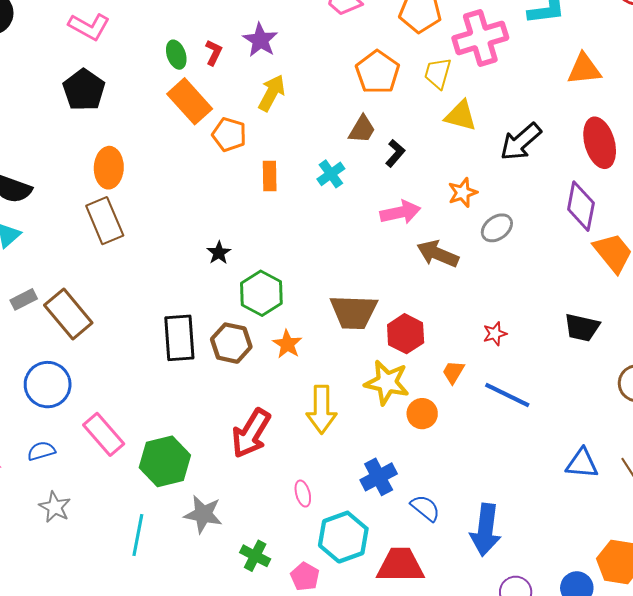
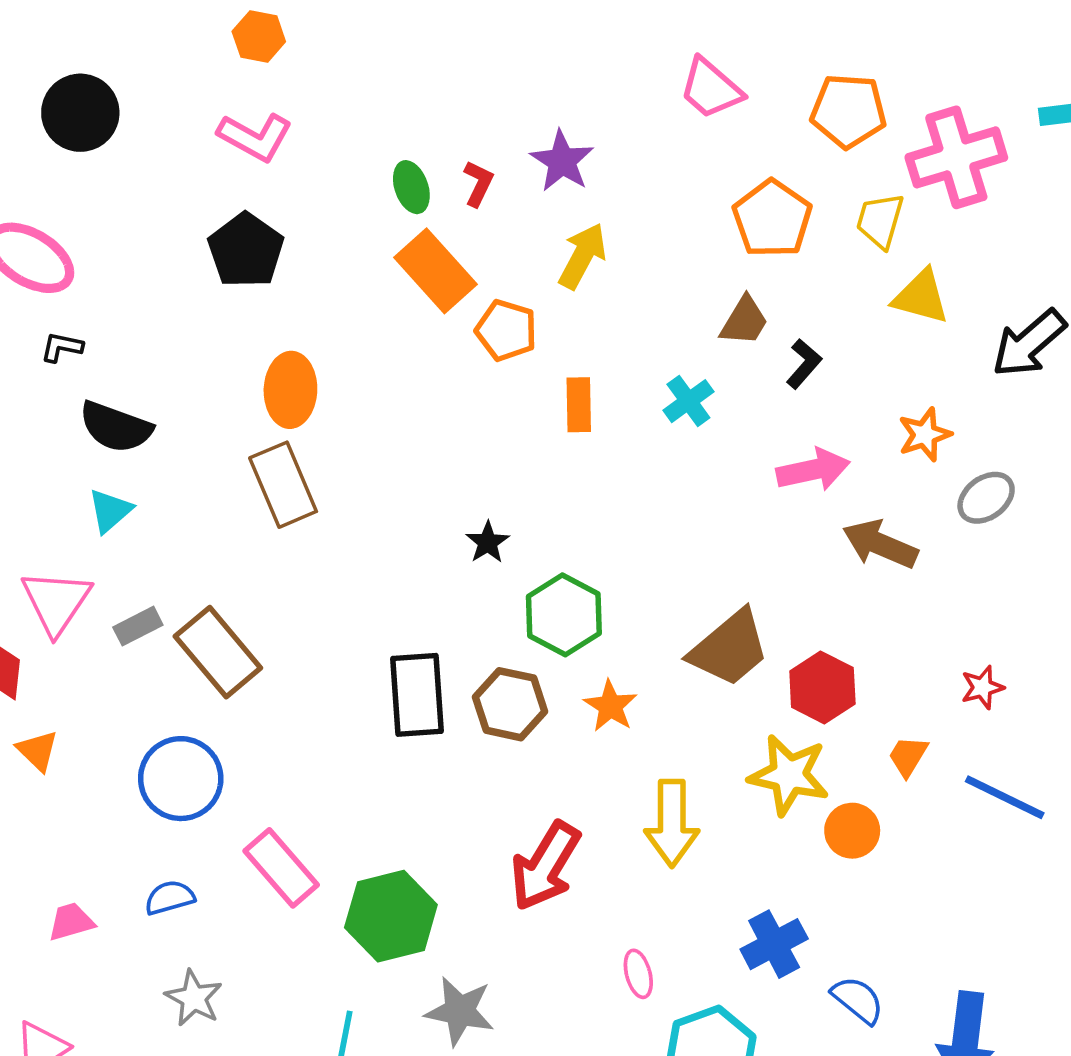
brown trapezoid: (354, 312) -> (729, 648), turned -42

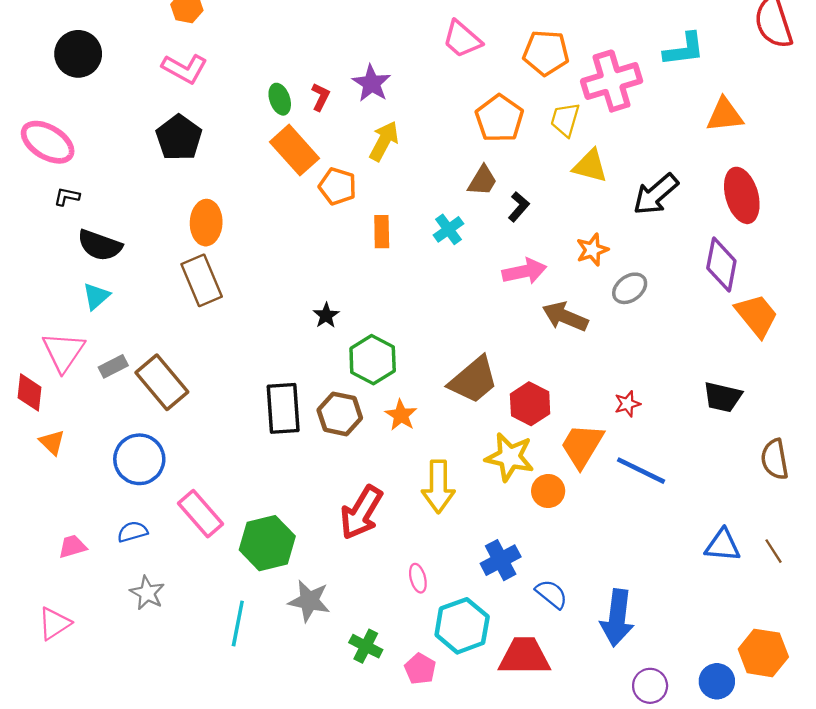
orange trapezoid: (908, 756) -> (582, 446), size x1.8

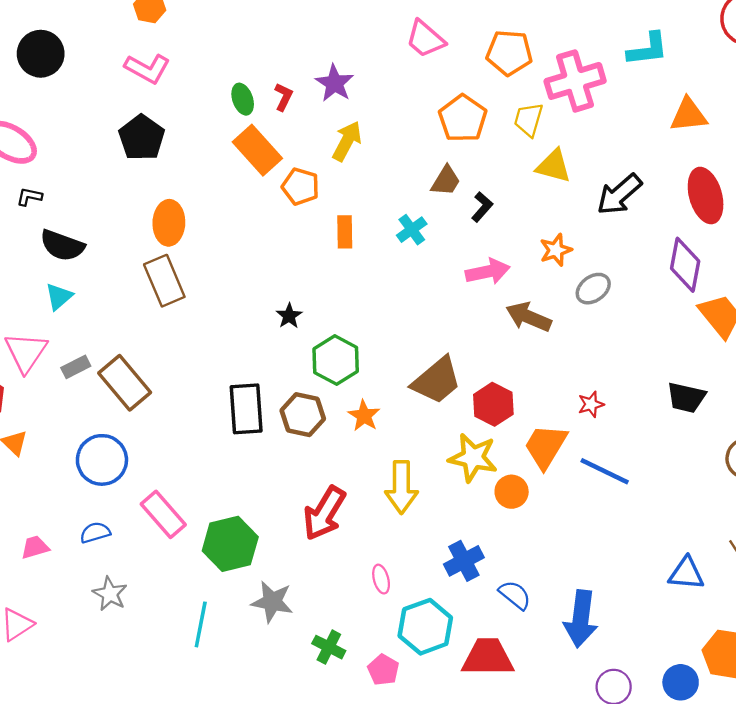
blue triangle: (723, 545) -> (686, 573), moved

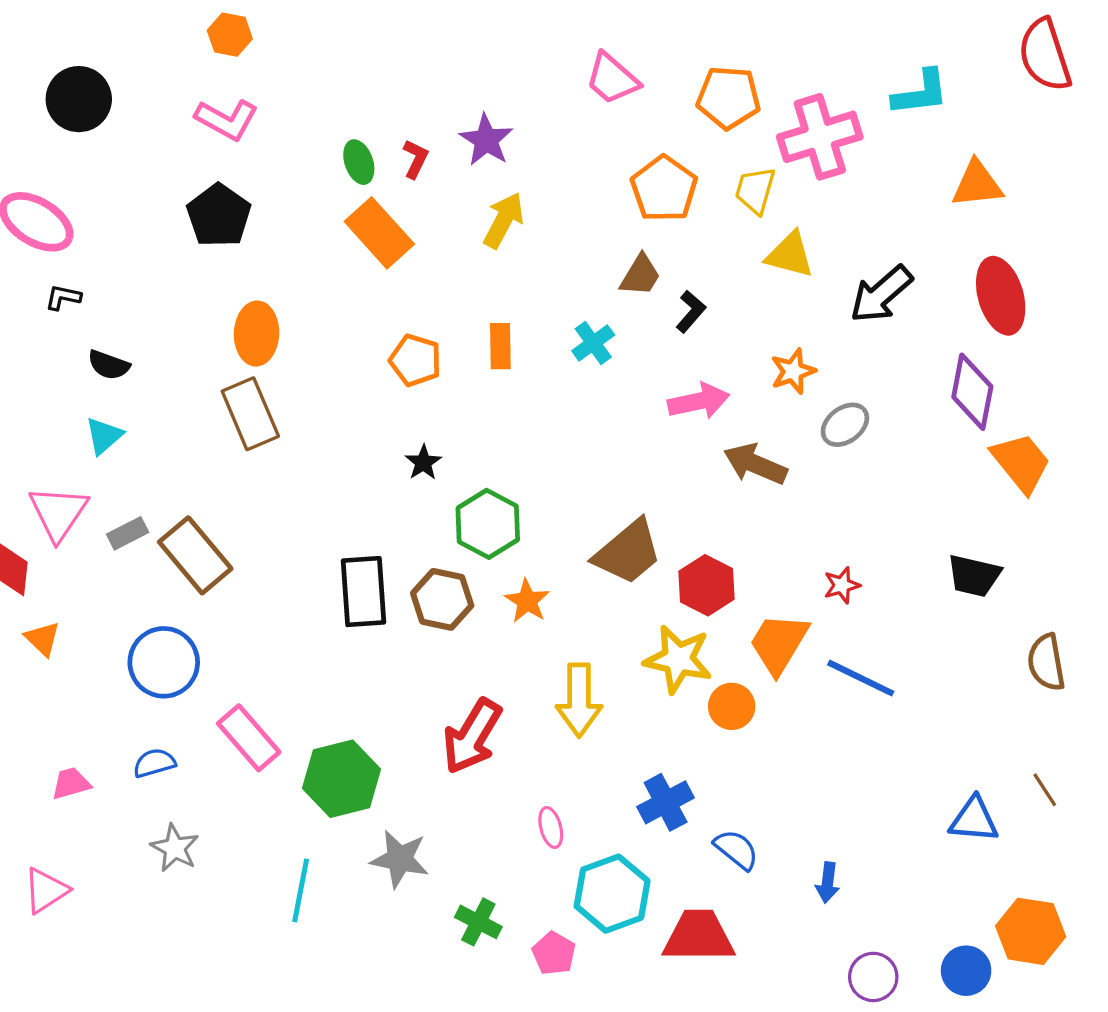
orange pentagon: (300, 186) -> (415, 360), moved
black semicircle: (62, 245) -> (109, 365), size x0.7
blue arrow: (581, 619) -> (828, 883), size x0.5

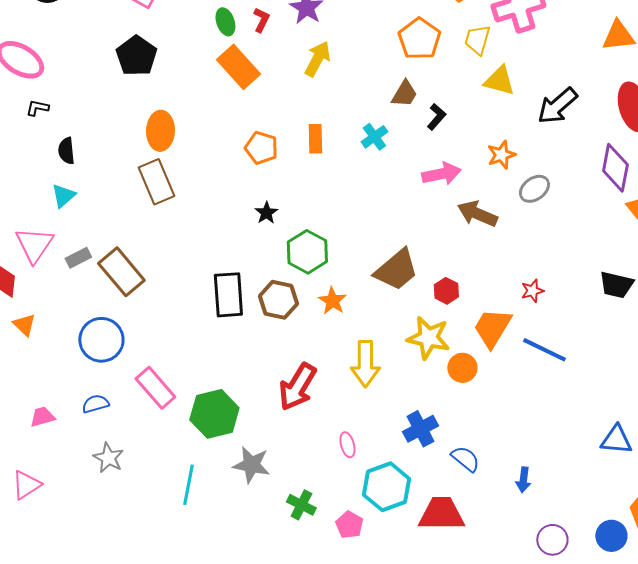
black semicircle: (109, 365) -> (66, 151), turned 64
red hexagon: (706, 585) -> (446, 291), size x0.7

